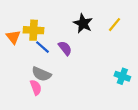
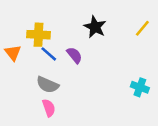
yellow line: (114, 25) -> (142, 28), moved
orange triangle: (13, 37) -> (13, 53), moved
pink semicircle: (36, 87) -> (49, 108), moved

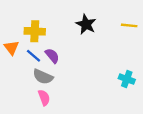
yellow line: (142, 28) -> (129, 25), turned 56
blue line: (49, 54) -> (34, 56), moved
purple semicircle: (74, 55) -> (52, 56), moved

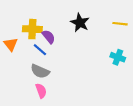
blue line: (34, 56) -> (40, 50), moved
purple semicircle: (52, 56) -> (49, 37), moved
cyan cross: (127, 79) -> (118, 57), moved

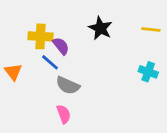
orange triangle: (11, 44) -> (13, 72), moved
gray semicircle: (40, 71) -> (68, 85), moved
pink semicircle: (41, 91) -> (64, 114), moved

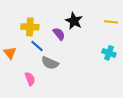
purple semicircle: (61, 46) -> (59, 34), moved
pink semicircle: (64, 114) -> (30, 79), moved

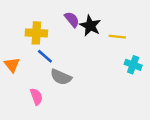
yellow line: (111, 22) -> (117, 37), moved
purple semicircle: (59, 34) -> (72, 20), moved

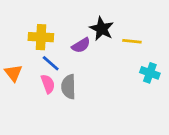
purple semicircle: (72, 20) -> (81, 45), moved, turned 98
gray semicircle: (61, 77) -> (69, 87), turned 65
pink semicircle: (36, 97) -> (48, 84), moved

